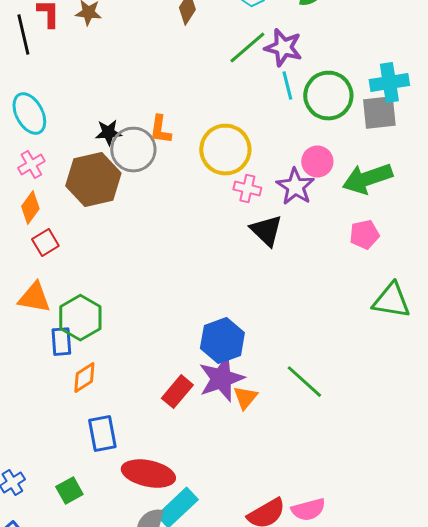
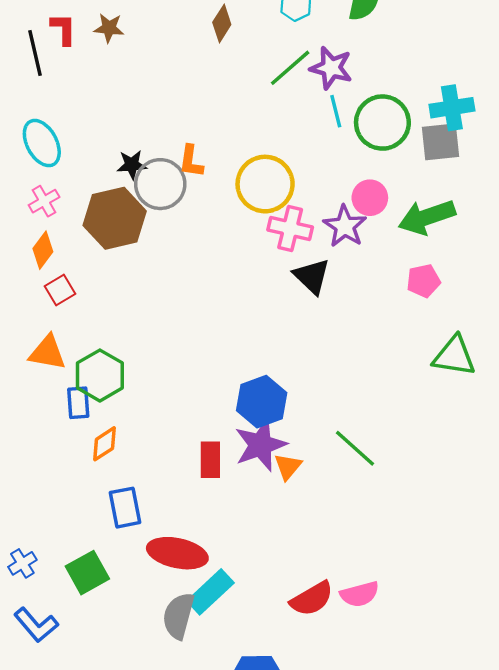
pink cross: (247, 189) -> (290, 228), size x1.4
red rectangle: (177, 392) -> (210, 460), turned -40
green square: (69, 491) -> (87, 573), size x1.4

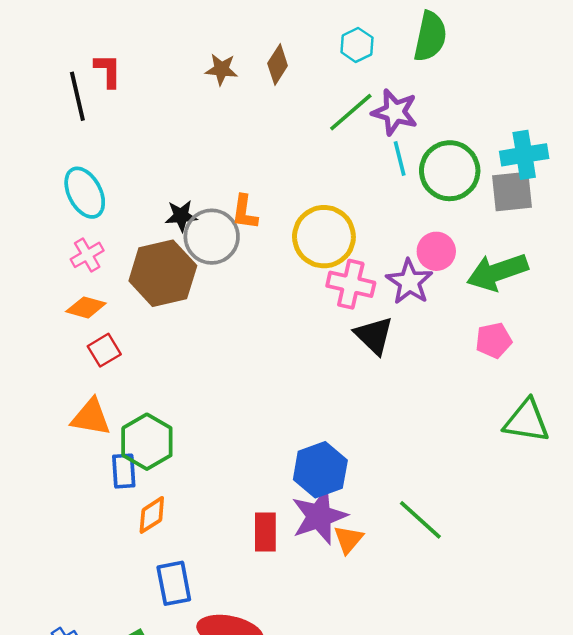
brown star: (109, 28) -> (221, 69), moved
orange diamond: (43, 250) -> (86, 307), turned 69

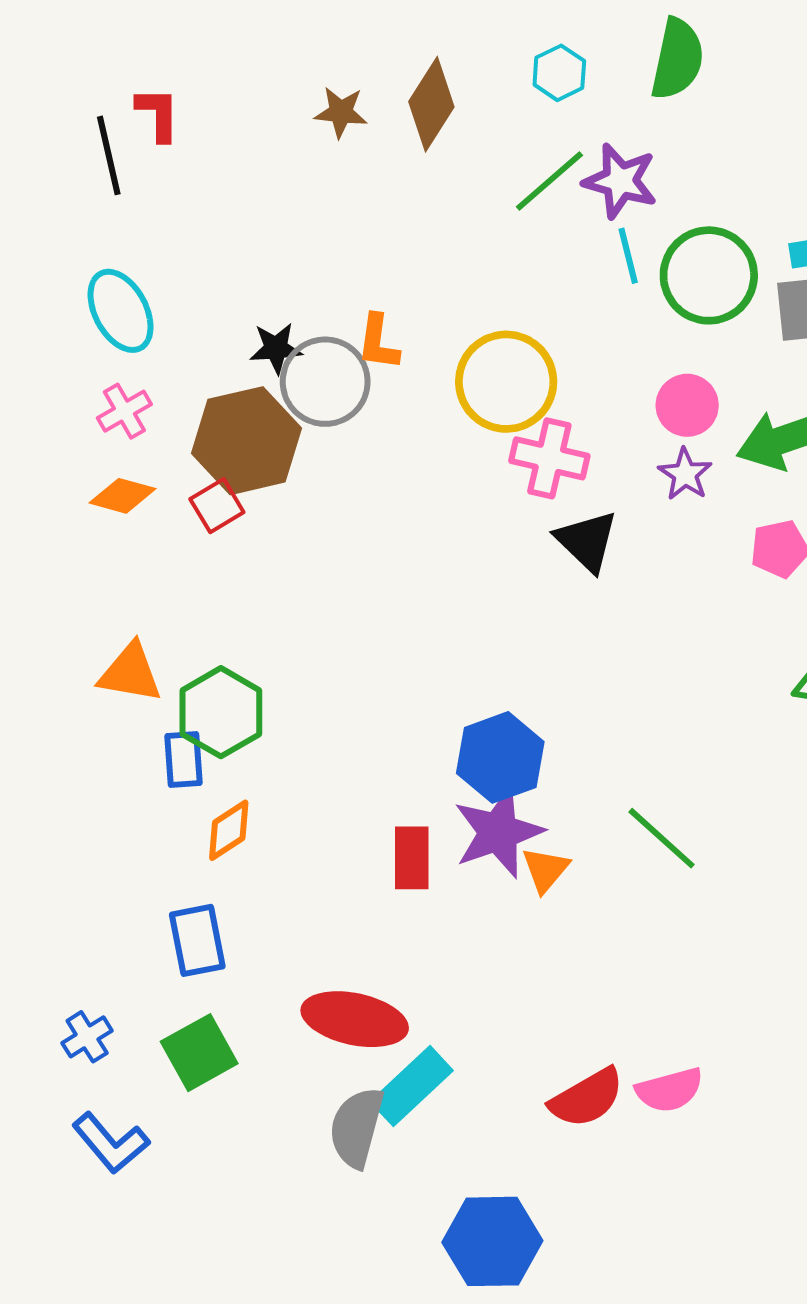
brown diamond: (278, 65) -> (431, 104), size x1.4
purple star: (409, 282) -> (685, 474), moved, size x0.7
red square: (104, 350) -> (217, 506), moved
blue rectangle: (174, 583) -> (197, 940), moved

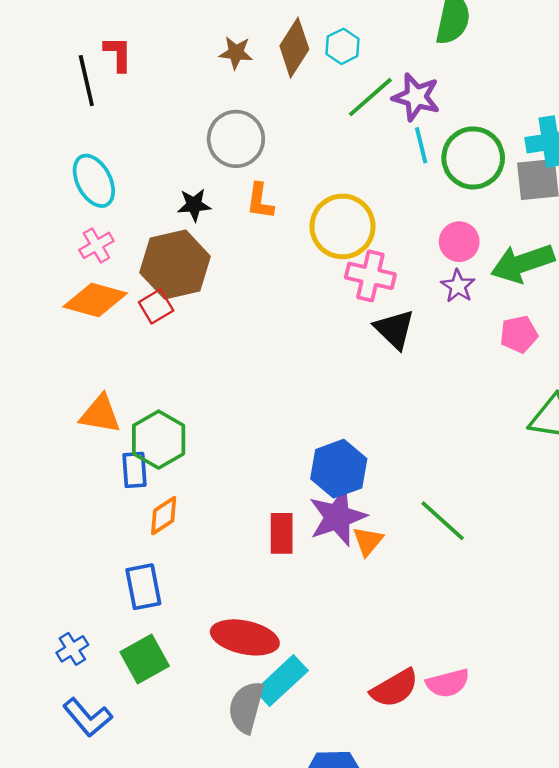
cyan hexagon: (559, 73) -> (342, 46), moved
gray circle: (325, 382) -> (236, 139), moved
orange diamond: (122, 496) -> (95, 300), size x1.5

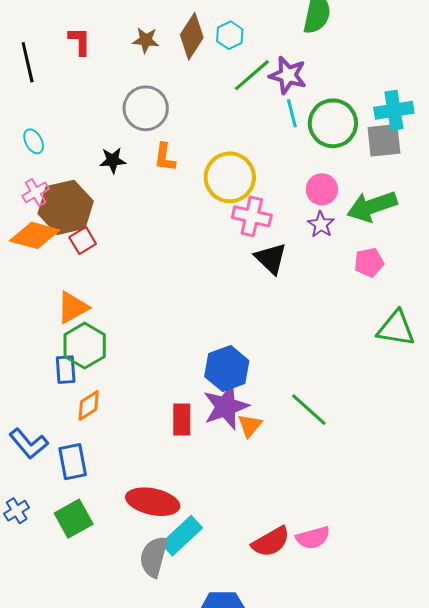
red L-shape: (118, 54) -> (80, 41), moved
cyan ellipse: (94, 181) -> (34, 141), size x0.6
brown hexagon: (175, 264) -> (66, 207), moved
orange triangle: (100, 414) -> (73, 307), moved, turned -39
blue L-shape: (88, 717) -> (29, 444), moved

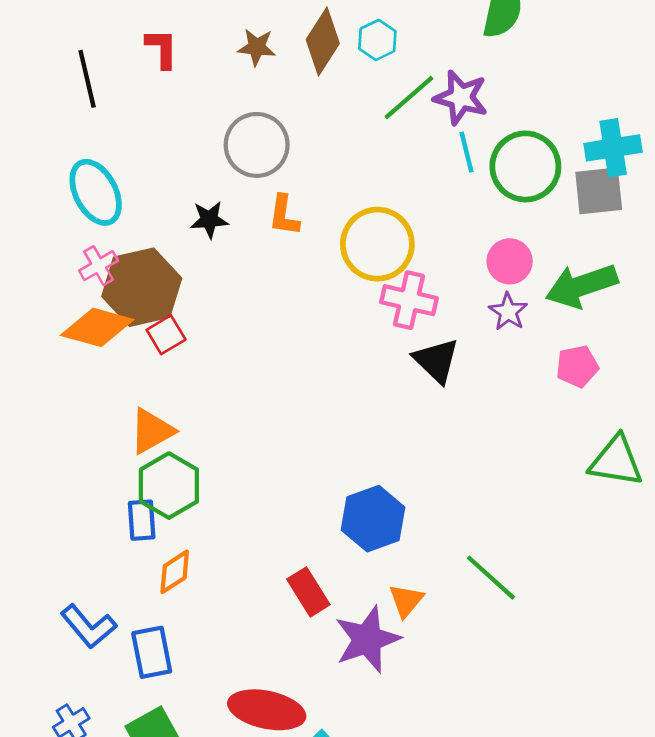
cyan ellipse: (34, 141) -> (96, 192), size x1.8
purple star: (226, 407) -> (367, 639), moved
red rectangle: (182, 420) -> (308, 592), turned -32

